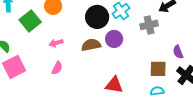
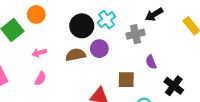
purple semicircle: (178, 52) -> (151, 62), moved
brown square: (158, 69) -> (126, 80), moved

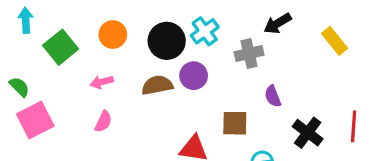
orange circle: (36, 14) -> (113, 34), moved

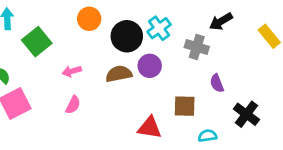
orange circle: (113, 34) -> (89, 19), moved
gray cross: (249, 53) -> (197, 47), turned 30

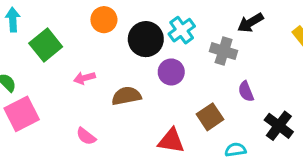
brown semicircle: (119, 74) -> (126, 96), moved
pink semicircle: (73, 105) -> (86, 136), moved, turned 102
brown square: (185, 106) -> (210, 117), turned -35

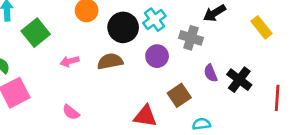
purple circle: (171, 72) -> (157, 56), moved
brown semicircle: (126, 96) -> (110, 61), moved
black cross: (279, 126) -> (239, 80), moved

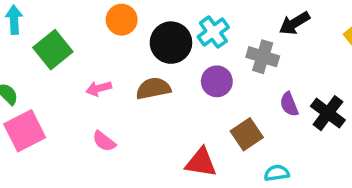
pink semicircle: (71, 112) -> (104, 141), moved

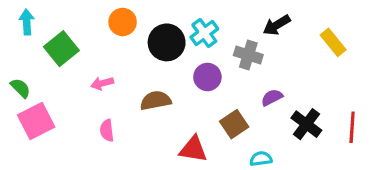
brown semicircle: (153, 88) -> (156, 101), moved
purple semicircle: (289, 104) -> (272, 97), turned 85
black cross: (328, 113) -> (306, 124), moved
pink semicircle: (104, 141) -> (107, 130), turned 45

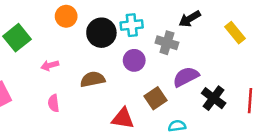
cyan cross: (204, 33) -> (132, 25), turned 30
purple semicircle: (272, 97) -> (186, 77), size x1.5

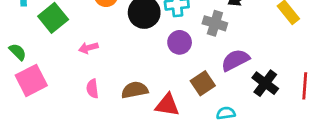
brown semicircle: (93, 79) -> (135, 90), moved

